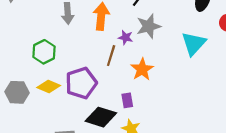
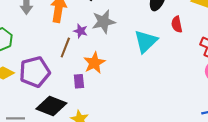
purple rectangle: (127, 100) -> (79, 81), moved

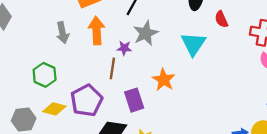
orange star: (94, 63) -> (164, 80), moved
purple rectangle: (79, 81) -> (134, 100), size x1.5

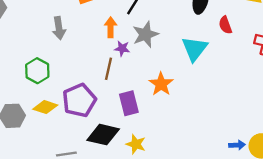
orange arrow: (97, 31) -> (111, 27), moved, size x0.7

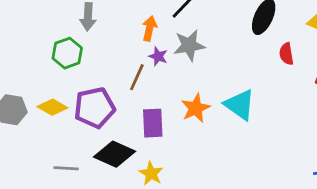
cyan triangle: (195, 49) -> (240, 105), moved, turned -44
green hexagon: (37, 71) -> (67, 53), moved

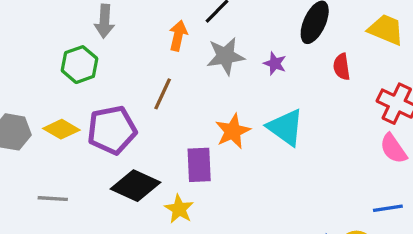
purple star: (158, 56) -> (275, 63), moved
purple rectangle: (153, 123) -> (199, 165), moved
gray line: (66, 168) -> (53, 199), moved

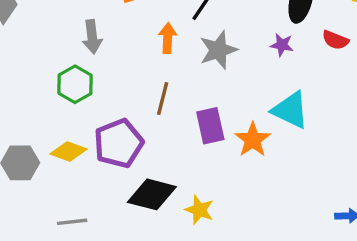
purple star: (275, 63) -> (282, 45), moved
red semicircle: (342, 67) -> (335, 40), turned -50
orange star: (233, 131) -> (253, 140), moved
purple rectangle: (199, 165) -> (210, 126), moved

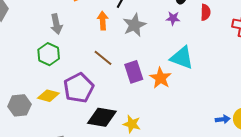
red semicircle: (335, 40) -> (206, 12), turned -105
brown line: (163, 99) -> (103, 58), turned -60

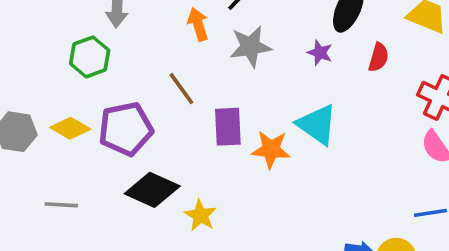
orange arrow: (103, 21) -> (198, 24), turned -30
orange star: (160, 78) -> (271, 149), turned 30

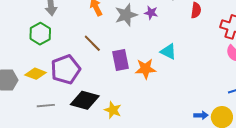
purple star: (320, 53) -> (151, 13), moved
cyan triangle: (317, 125) -> (168, 52), size x0.7
gray line: (61, 205) -> (46, 106), moved

